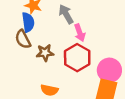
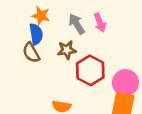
pink arrow: (80, 33) -> (100, 23), moved
brown star: (45, 53) -> (67, 50), moved

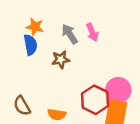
brown semicircle: (31, 53) -> (22, 106), moved
red hexagon: (90, 70) -> (95, 100), moved

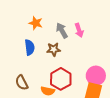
blue semicircle: (30, 45) -> (30, 47), moved
red hexagon: (95, 100) -> (61, 79), moved

